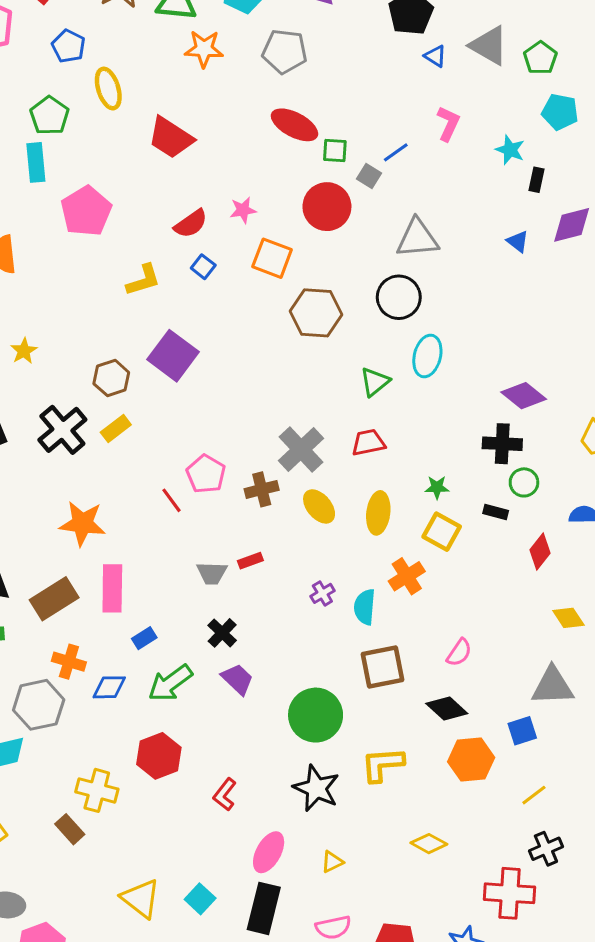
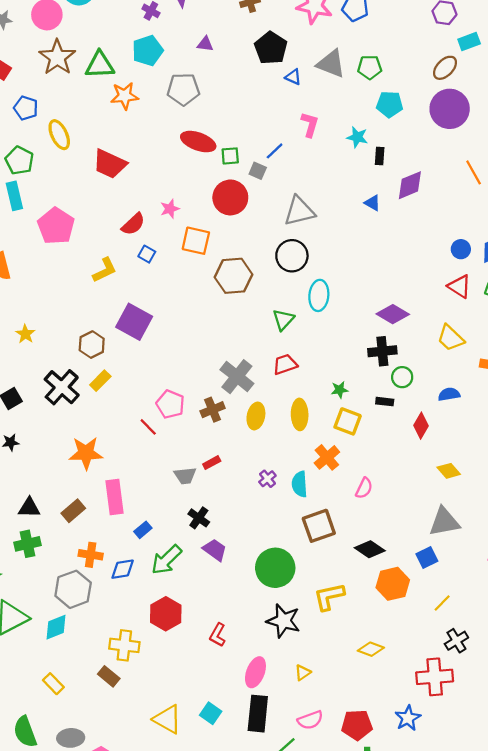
green pentagon: (540, 58) -> (370, 67), turned -30
yellow ellipse: (319, 506) -> (256, 416), turned 60
brown rectangle: (54, 599) -> (73, 511), size x0.7
pink semicircle: (459, 653) -> (364, 488), moved

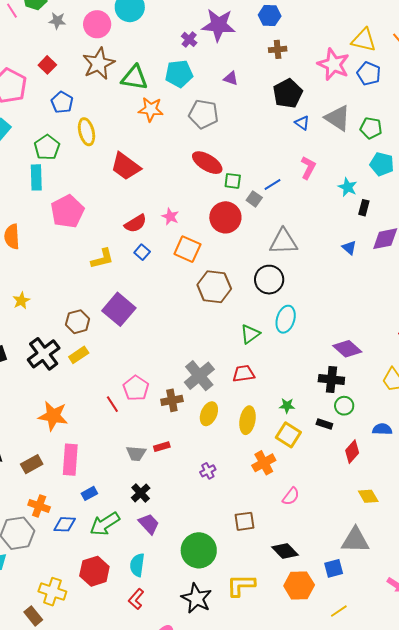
pink star: (170, 209) -> (170, 217), turned 30
cyan semicircle: (300, 484) -> (137, 565), moved
brown square: (319, 526) -> (244, 521), size x0.7

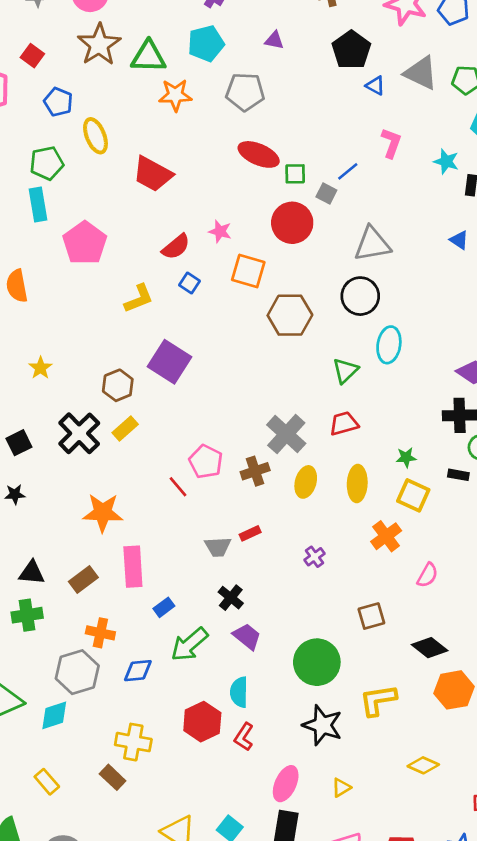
green pentagon: (47, 147) -> (47, 163), turned 30
blue diamond: (65, 524) -> (138, 671), moved
red hexagon: (94, 571) -> (202, 722), moved

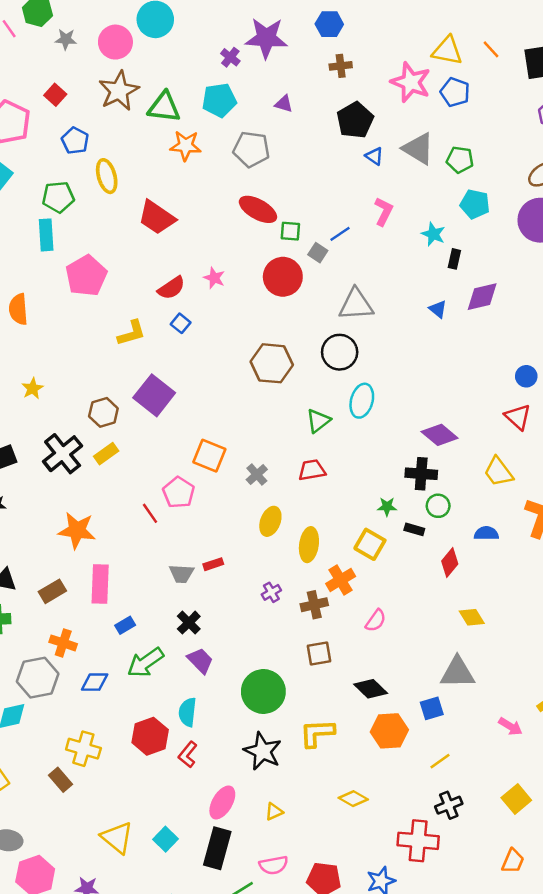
orange square: (248, 271) -> (209, 456), moved
gray cross: (286, 434) -> (257, 475), size x0.6
green star: (406, 457) -> (387, 507), moved
brown cross: (255, 471) -> (314, 605), moved
yellow ellipse: (357, 484) -> (309, 545), moved

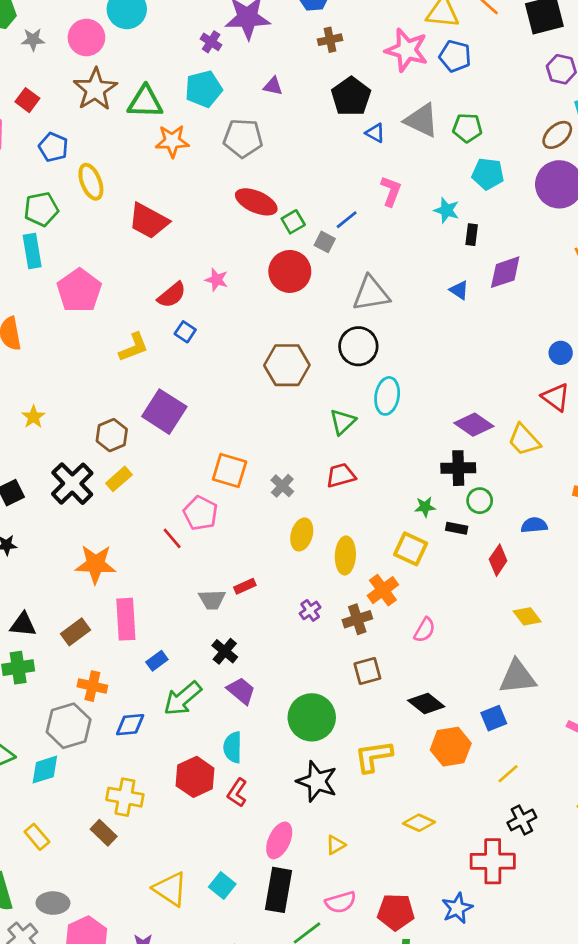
green square: (290, 231) -> (293, 222), turned -30
yellow trapezoid: (498, 472) -> (524, 440), moved

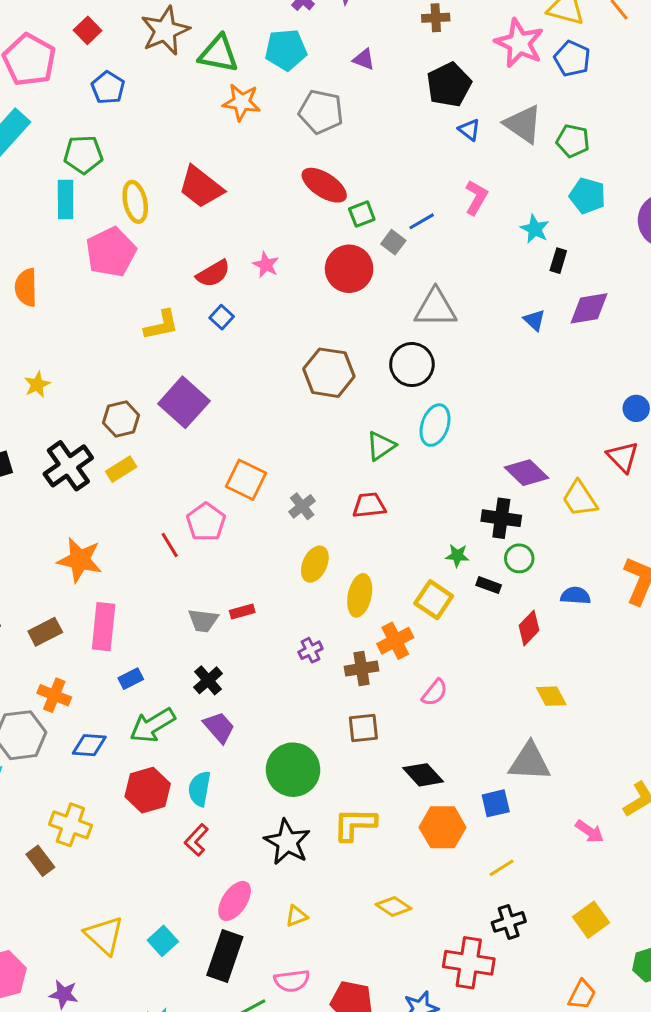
yellow ellipse: (91, 182) -> (135, 202), moved
red hexagon: (195, 777) -> (148, 790), moved

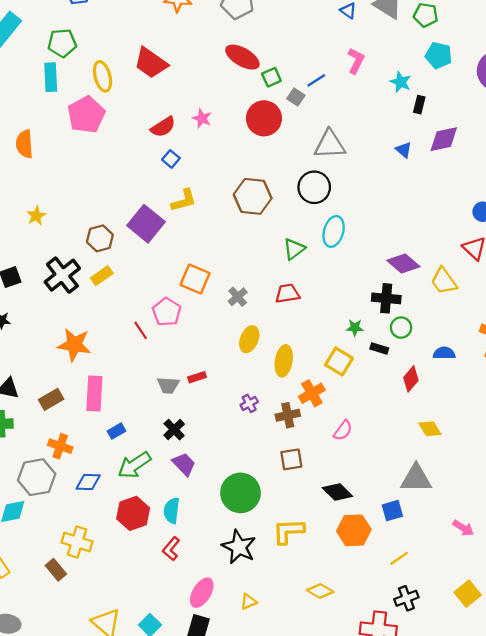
yellow L-shape: (161, 325) -> (184, 200), moved

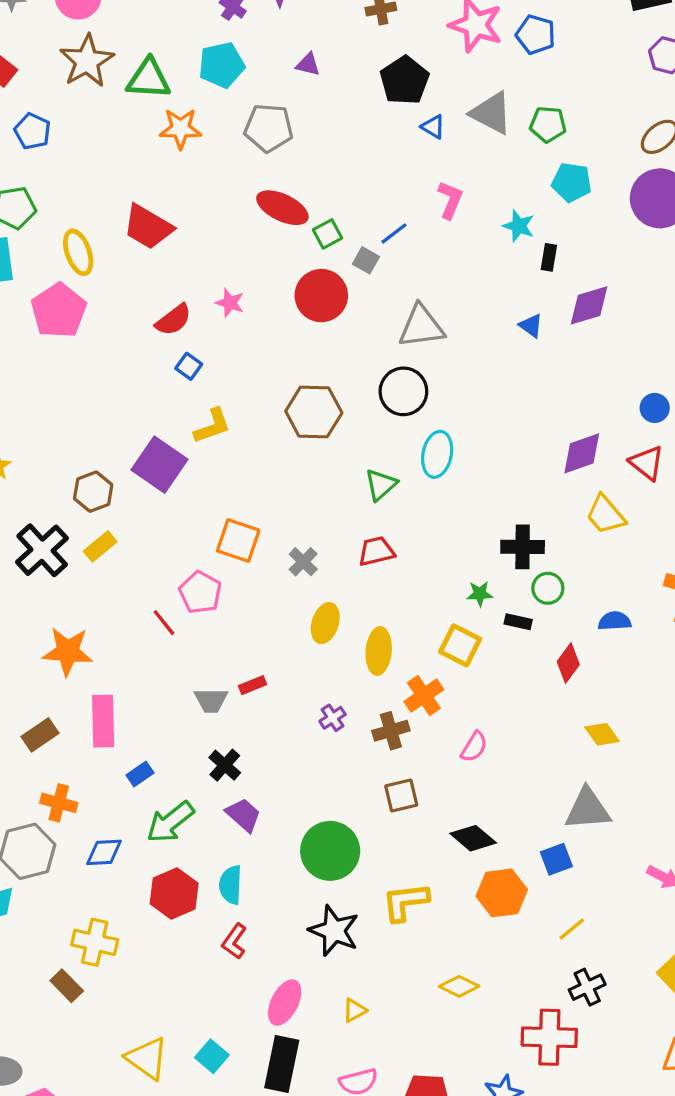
purple diamond: (403, 264) -> (582, 453), moved, turned -56

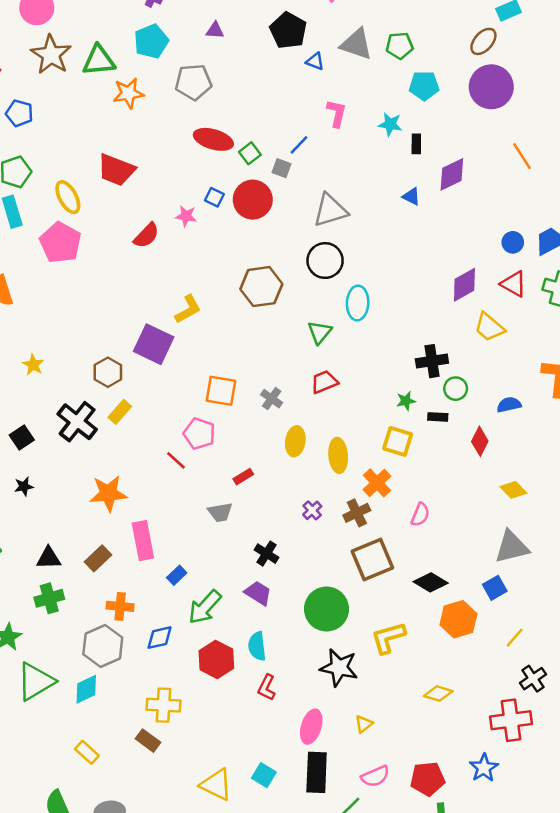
blue square: (189, 366) -> (214, 197), moved
red rectangle: (252, 685) -> (243, 477), moved
black cross: (225, 765) -> (266, 554), moved
brown square: (401, 795) -> (372, 559), size x1.6

